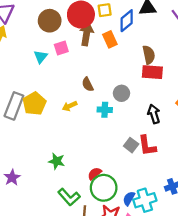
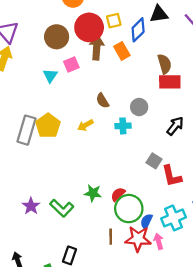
black arrow: (154, 114) -> (175, 126), turned 60
red L-shape: (147, 146) -> (172, 176), moved
green star: (57, 161) -> (93, 193), moved
green L-shape: (69, 197) -> (62, 208), moved
blue semicircle: (129, 198) -> (146, 221), moved

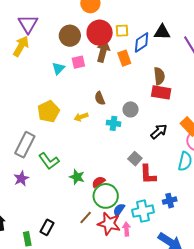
gray rectangle: (27, 130) -> (25, 145), moved
green L-shape: (62, 208) -> (49, 161), moved
brown line: (111, 237) -> (86, 217), turned 32

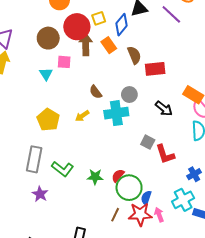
pink square: (78, 62) -> (64, 62), turned 32
brown semicircle: (159, 76) -> (134, 55), moved
cyan cross: (113, 123) -> (116, 113), size x1.6
black arrow: (159, 131) -> (164, 108), turned 96
cyan cross: (143, 211) -> (183, 200), moved

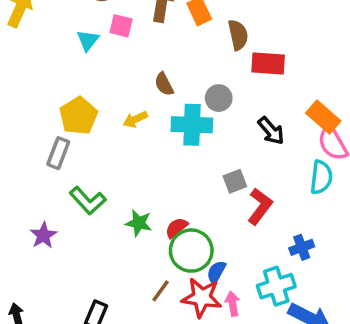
gray square: (148, 142) -> (235, 181), turned 32
red L-shape: (165, 154) -> (260, 206), turned -135
gray rectangle: (34, 159) -> (58, 153), moved, size x0.7

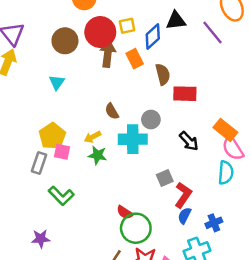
pink square: (121, 26) -> (62, 152), moved
green star: (139, 223) -> (97, 155), moved
red semicircle: (176, 228) -> (125, 212), turned -105
purple star: (43, 235) -> (41, 239), moved, turned 30
blue semicircle: (216, 272) -> (185, 216), moved

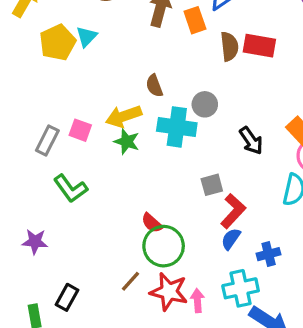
red rectangle: (185, 94) -> (259, 46), moved
yellow pentagon: (52, 136) -> (58, 43), moved
yellow arrow: (92, 137) -> (124, 116), size x1.5

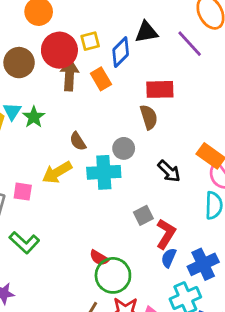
brown semicircle: (229, 46) -> (149, 117), moved
green star: (127, 142) -> (34, 117), moved, turned 30
blue cross: (269, 254) -> (203, 264), size x1.5

